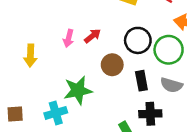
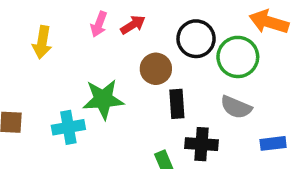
black rectangle: (141, 81) -> (177, 104), moved

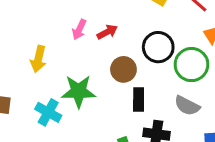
yellow arrow: (42, 42) -> (38, 59), moved
cyan cross: (68, 127) -> (48, 112), turned 35

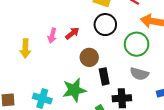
black circle: (158, 47) -> (105, 25), moved
yellow arrow: (38, 59) -> (25, 49), moved
green star: (78, 91) -> (74, 90), moved

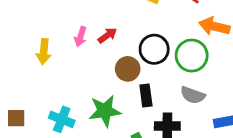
black circle: (105, 25) -> (154, 49), moved

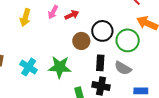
black rectangle: (146, 95) -> (100, 63), moved

